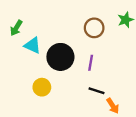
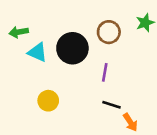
green arrow: (16, 28) -> (19, 32), turned 49
black circle: (60, 57) -> (72, 48), moved

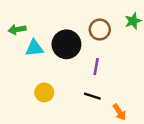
cyan triangle: (37, 52) -> (34, 48), turned -30
black line: (111, 105) -> (92, 96), moved

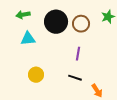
green arrow: (17, 30) -> (23, 15), moved
black circle: (66, 44) -> (56, 22), moved

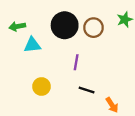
green arrow: (23, 15) -> (17, 26), moved
purple line: (78, 54) -> (76, 62), moved

